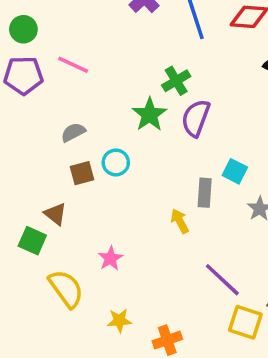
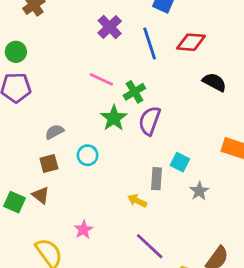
pink line: (73, 65) -> (101, 79), moved
brown square: (82, 173) -> (49, 163), moved
yellow arrow: (180, 221) -> (137, 201), turned -36
green square: (32, 241) -> (14, 202), moved
purple line: (222, 280) -> (150, 246), moved

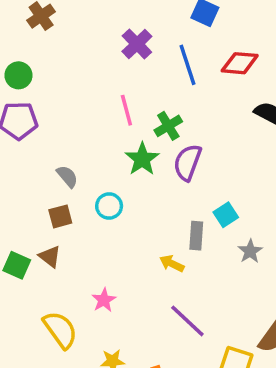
pink line: (101, 79) -> (126, 110), turned 50
gray semicircle: (54, 132) -> (67, 176), turned 78
cyan square: (180, 162) -> (226, 215), turned 30

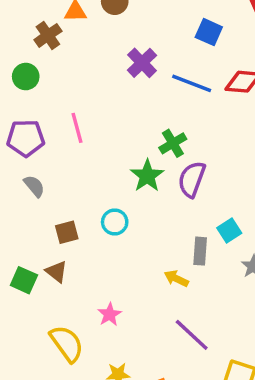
blue line: (187, 65) -> (192, 83), turned -51
green circle: (18, 75) -> (26, 77), moved
pink line: (126, 110) -> (77, 128), moved
gray semicircle: (67, 176) -> (34, 186), moved

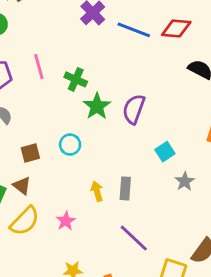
green cross: (173, 143) -> (76, 79), moved, turned -35
gray rectangle: (200, 251) -> (125, 188), moved
yellow arrow: (176, 278) -> (97, 191), moved, turned 48
yellow semicircle: (67, 344) -> (25, 221), moved, turned 80

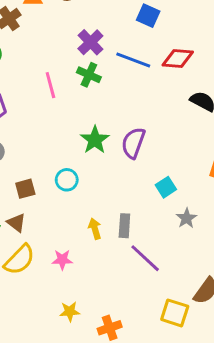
pink line: (39, 67) -> (50, 85), moved
green cross: (76, 79) -> (89, 75), moved
pink star: (66, 221) -> (62, 260), turned 30
purple line: (134, 238) -> (145, 258), moved

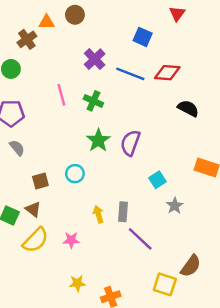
green cross: (89, 75) -> (93, 101), moved

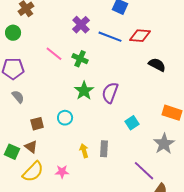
pink line: (61, 95) -> (54, 54), turned -36
gray star: (175, 206) -> (164, 144), moved, size x1.5
purple line: (140, 239) -> (144, 171), moved

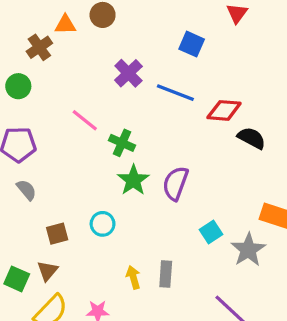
red diamond: (140, 36) -> (224, 110), moved
green cross: (80, 59) -> (122, 143), moved
gray star: (164, 144) -> (248, 250), moved
brown triangle: (31, 147) -> (47, 271), turned 32

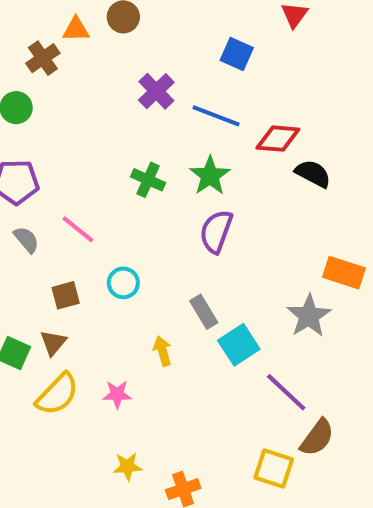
pink line: (85, 120) -> (78, 229), moved
green star: (133, 180) -> (210, 176), moved
cyan square: (211, 232) -> (239, 345), moved, size x1.4
gray rectangle: (166, 274) -> (204, 312), moved, turned -35

